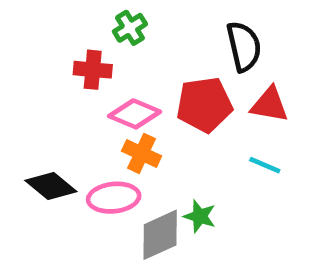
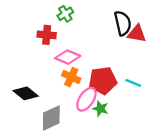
red pentagon: (204, 105) -> (103, 81), moved
red triangle: (269, 105) -> (137, 34), moved
pink ellipse: (114, 198) -> (86, 99), moved, turned -50
gray diamond: (160, 235) -> (51, 118), moved

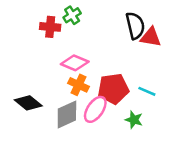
red cross: (47, 35) -> (50, 27), moved
green star: (100, 109) -> (134, 120), moved
gray diamond: (51, 118) -> (67, 115), moved

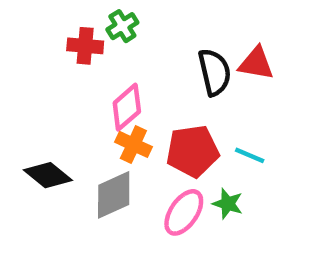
black semicircle: (135, 26) -> (215, 72), moved
pink diamond: (75, 63) -> (127, 107), turned -64
pink ellipse: (95, 109) -> (184, 212), moved

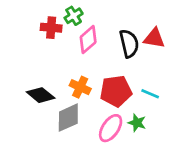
pink diamond: (127, 107) -> (88, 40), moved
black diamond: (48, 175) -> (41, 95), moved

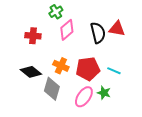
red cross: (51, 28) -> (33, 36), moved
gray diamond: (68, 118) -> (52, 89), turned -50

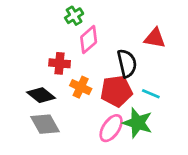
black semicircle: (98, 33) -> (127, 63), moved
red cross: (33, 36) -> (60, 63), moved
gray diamond: (52, 89) -> (45, 124), moved, turned -45
green star: (104, 93) -> (138, 123), size x1.6

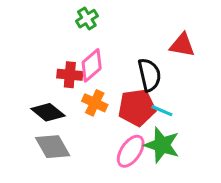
pink diamond: (89, 40) -> (92, 65), moved
cyan line: (151, 94) -> (162, 111), moved

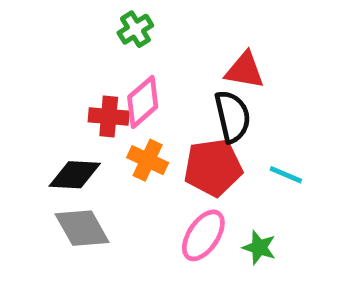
red triangle: (182, 45) -> (245, 70), moved
cyan line: (162, 111) -> (286, 175), moved
black diamond: (48, 112) -> (75, 175), turned -36
green star: (162, 145) -> (259, 248), moved, size x0.6

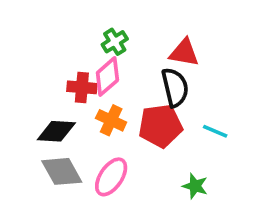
green cross: (135, 29) -> (115, 42), moved
pink ellipse: (203, 235) -> (111, 177), moved

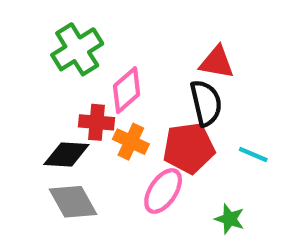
green cross: (115, 42) -> (77, 49), moved, size x1.6
red cross: (82, 87) -> (97, 122), moved
pink ellipse: (111, 177) -> (163, 191), moved

